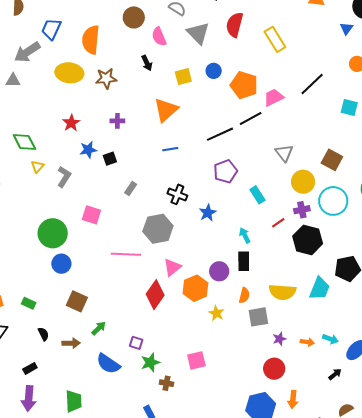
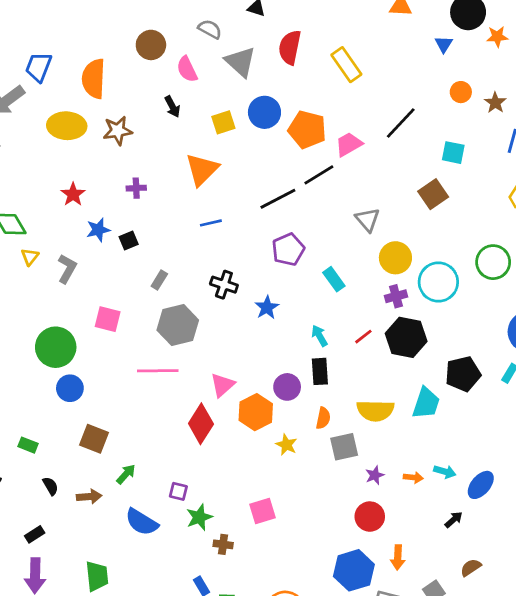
blue circle: (214, 71) -> (264, 112), size x1.5
brown square: (332, 160) -> (433, 194), moved, turned 30
red line: (278, 223) -> (363, 337), moved
gray hexagon: (158, 229) -> (178, 325), moved

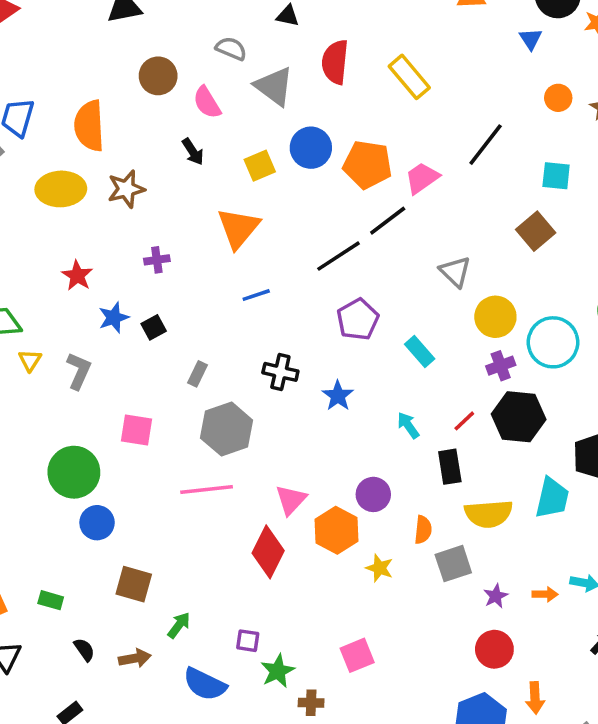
black rectangle: (320, 371) -> (450, 467), moved

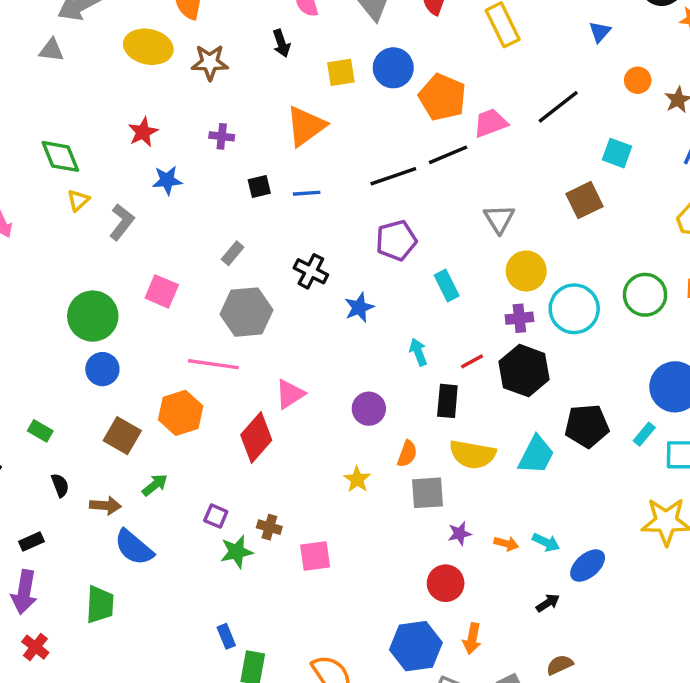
blue triangle: (531, 39) -> (600, 32), moved
black square: (154, 327) -> (259, 186), moved
orange hexagon: (337, 530) -> (181, 413), moved
blue semicircle: (205, 684) -> (134, 547), moved
brown cross: (311, 703) -> (269, 527), moved

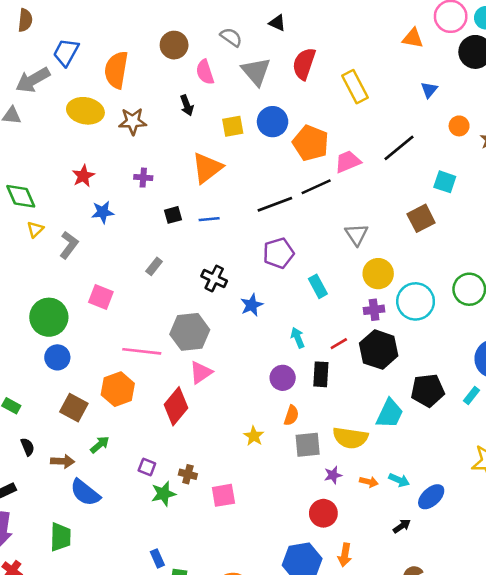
gray hexagon: (247, 312) -> (190, 332), moved
purple circle: (369, 409) -> (283, 378), moved
yellow semicircle: (473, 454) -> (350, 438), moved

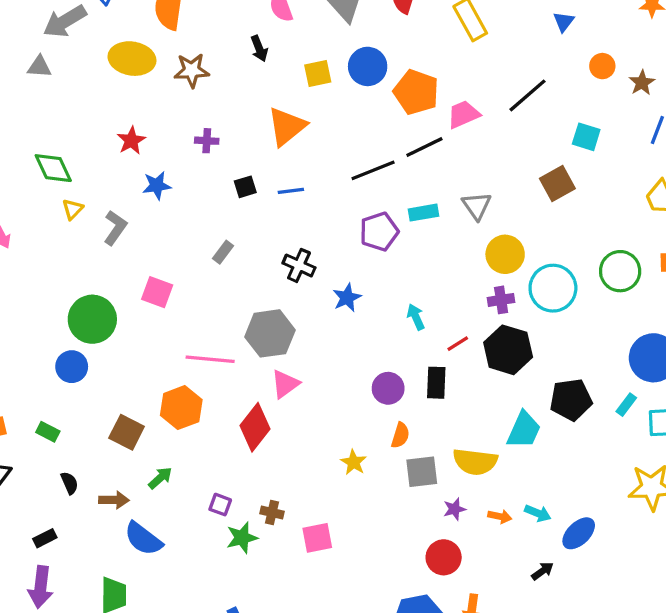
cyan rectangle: (318, 286) -> (423, 213), moved, turned -70
cyan arrow: (298, 338) -> (416, 317), moved
blue circle: (57, 357) -> (72, 367), moved

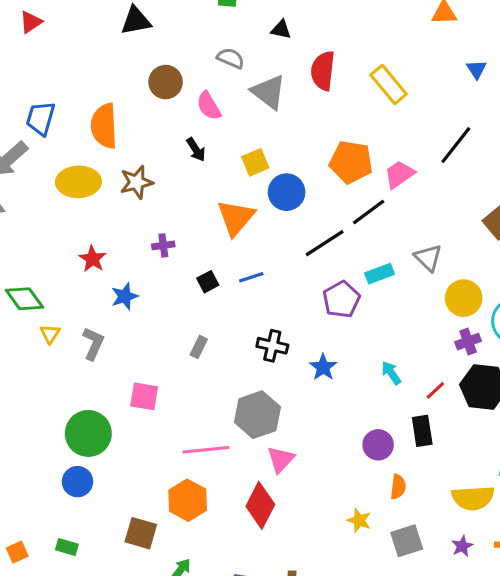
blue circle: (368, 66) -> (287, 192), moved
gray square: (422, 472) -> (407, 541), moved

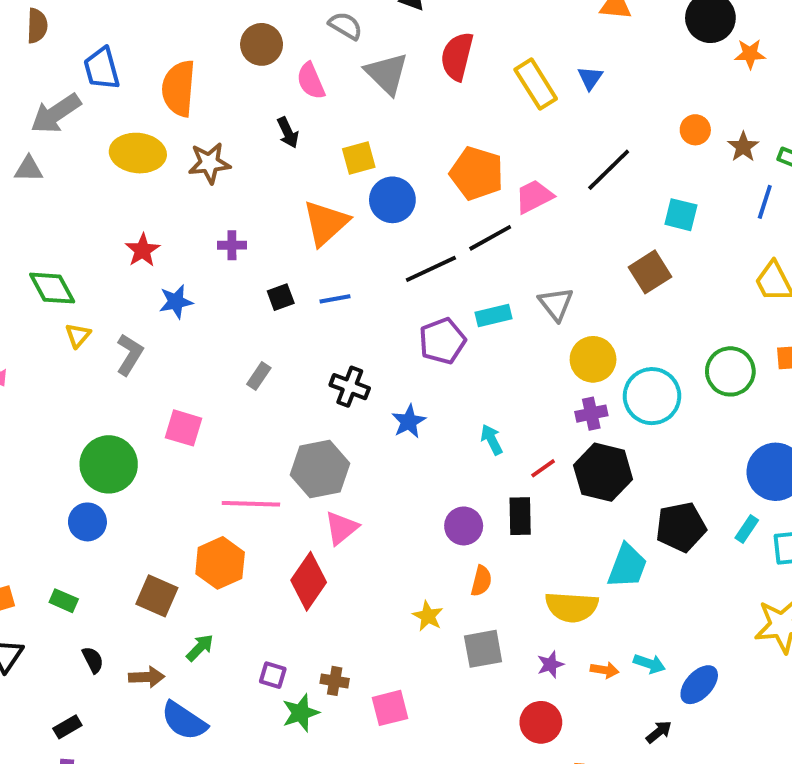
blue triangle: (476, 69) -> (590, 78), moved
blue trapezoid: (41, 118) -> (102, 68), turned -39

